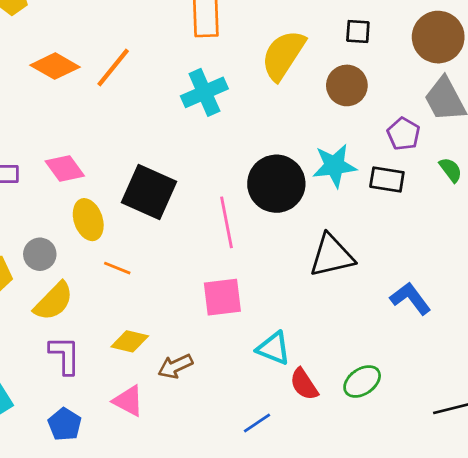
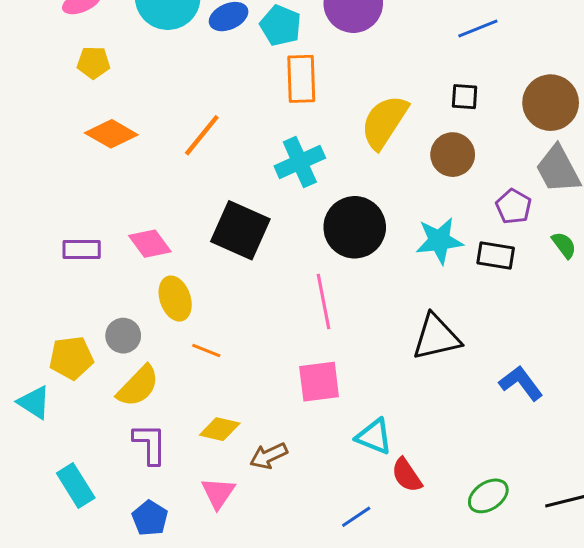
orange diamond: (55, 66) -> (111, 134), moved
black circle: (276, 184) -> (355, 227), moved
black square: (149, 192) -> (240, 230), moved
green ellipse: (362, 381) -> (488, 496), moved
pink triangle: (128, 401) -> (218, 493), turned 36

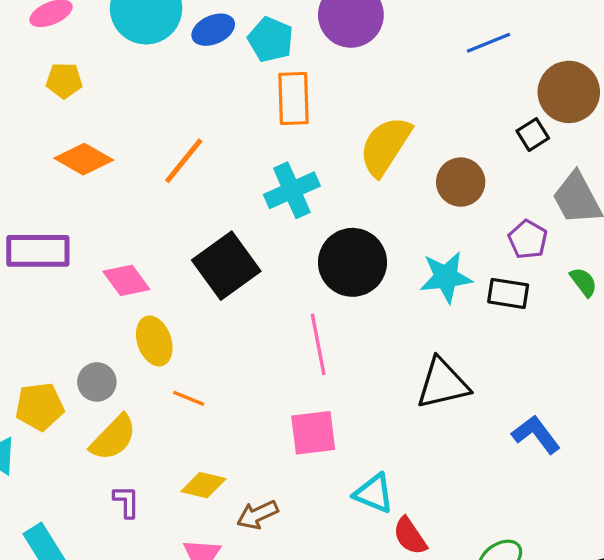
black square: (465, 97) -> (533, 135), moved, turned -36
brown circle: (551, 103) -> (569, 92), moved
black square: (240, 230) -> (226, 266), turned 30
purple rectangle: (82, 250) -> (38, 251), moved, size x1.5
purple L-shape: (150, 444) -> (126, 502), size x0.7

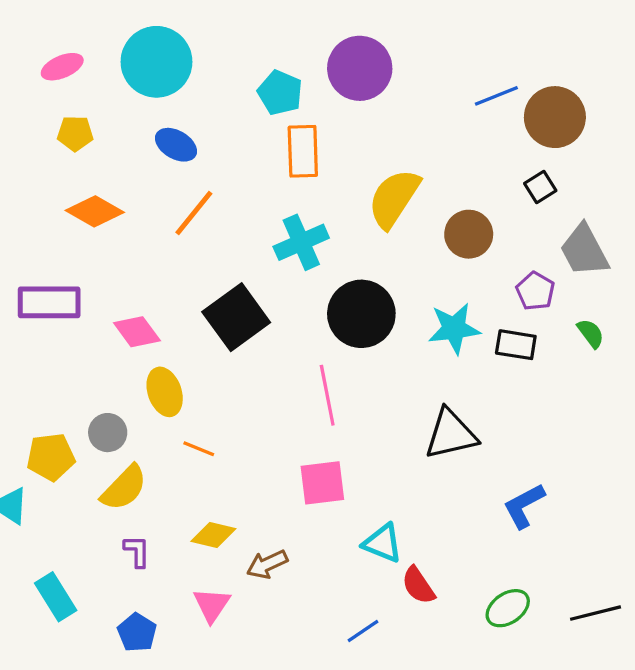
blue ellipse: (213, 30) -> (176, 145), moved, turned 54
brown circle: (569, 92) -> (555, 117), moved
blue L-shape: (536, 434) -> (524, 506), moved, turned -81

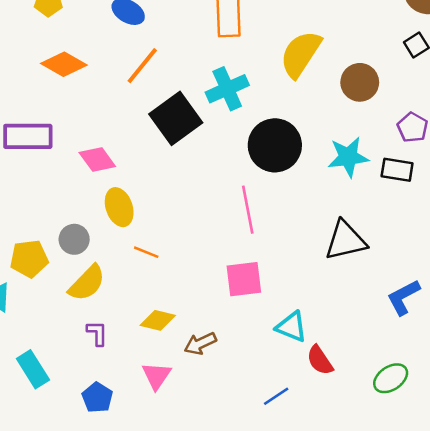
black square: (236, 317) -> (176, 118), moved

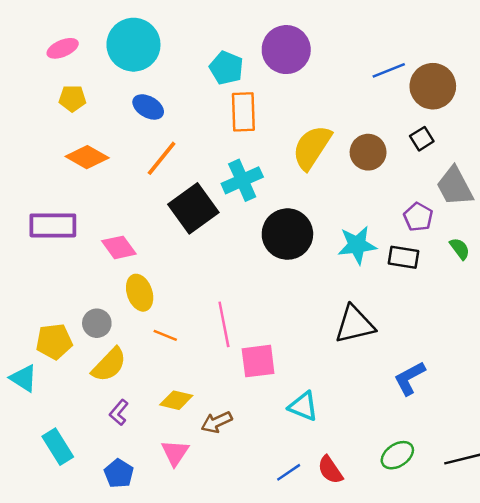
brown circle: (360, 82) -> (368, 152), moved
pink line: (248, 210) -> (224, 324), moved
purple L-shape: (97, 333) -> (119, 412), turned -140
red semicircle: (320, 360) -> (330, 470), moved

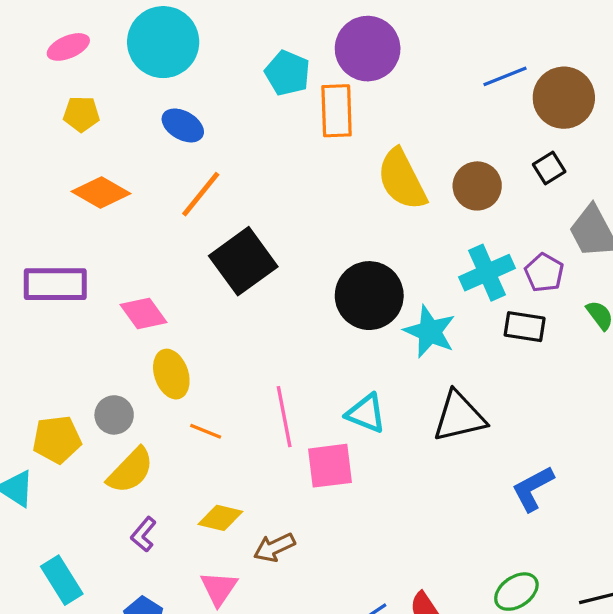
orange rectangle: (243, 112) -> (337, 111), moved
yellow semicircle: (312, 147) -> (402, 179), turned -60
cyan cross: (242, 180) -> (487, 273), moved
cyan star: (357, 245) -> (430, 332), moved, turned 30
cyan triangle: (303, 406) -> (366, 413), moved

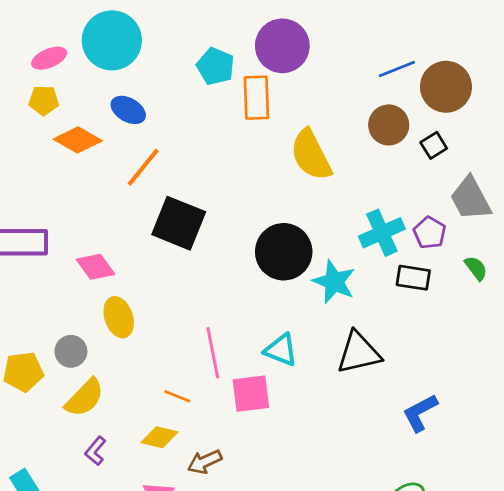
pink ellipse: (68, 47) -> (49, 58), moved
brown circle: (477, 186) -> (389, 125), moved
orange diamond: (101, 193) -> (78, 140), moved
black square: (243, 261) -> (179, 223), turned -32
orange line: (206, 431) -> (177, 396), moved

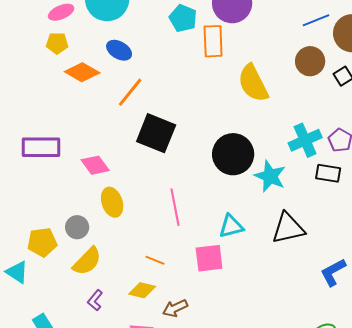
cyan triangle: (281, 350) -> (231, 226), turned -36
pink line: (213, 353) -> (175, 207), moved

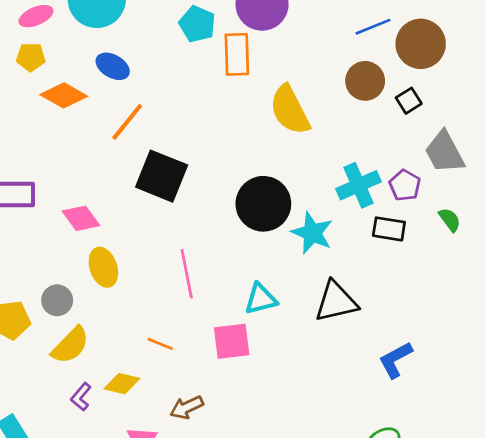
yellow diamond: (142, 290) -> (122, 384), moved

